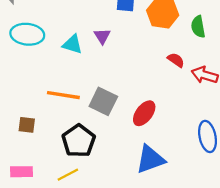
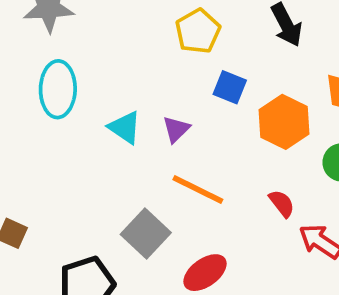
cyan ellipse: (27, 34) -> (58, 89), turned 68
orange line: (63, 95) -> (198, 190), moved

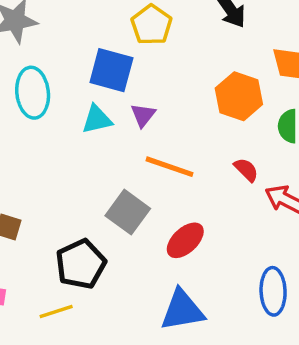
blue square: (230, 87) -> (111, 70), moved, size x1.5
cyan triangle: (125, 127) -> (97, 119), turned -40

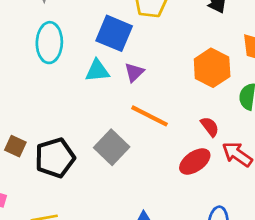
red ellipse: (185, 240) -> (195, 161), moved
black pentagon: (81, 264) -> (55, 158), moved

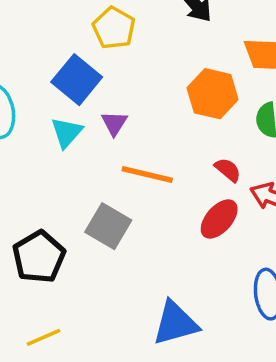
blue square: (114, 33) -> (77, 80), turned 30
cyan triangle: (97, 71) -> (67, 132), turned -30

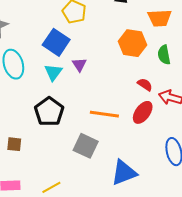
orange line: (147, 174) -> (104, 114), moved
gray square: (108, 226) -> (86, 146), moved
black pentagon: (39, 257) -> (49, 112), moved

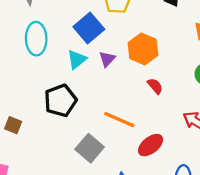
orange hexagon: (132, 43) -> (143, 49), moved
red semicircle: (145, 85) -> (155, 86), moved
red ellipse: (143, 112) -> (151, 145), moved

